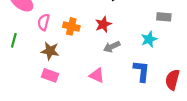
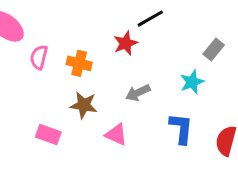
gray rectangle: (164, 17) -> (214, 49), turned -56
red star: (103, 24) -> (125, 43), moved
brown star: (50, 51) -> (84, 105), moved

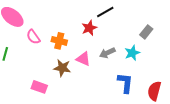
pink semicircle: (39, 57) -> (33, 37), turned -49
gray arrow: (138, 93) -> (107, 53), moved
pink triangle: (116, 135) -> (83, 59), moved

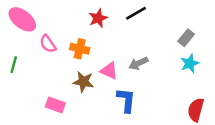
red star: (89, 28) -> (98, 18), moved
cyan star: (132, 53) -> (190, 63), moved
blue L-shape: (125, 83) -> (126, 100), moved

